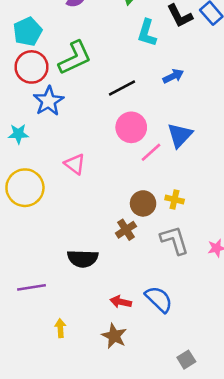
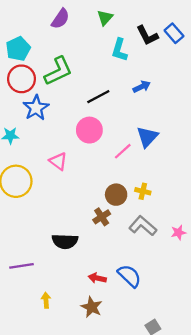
pink circle: (131, 127) -> (89, 130), moved
gray L-shape: (175, 240) -> (143, 226), turned -32

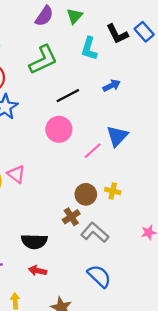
purple semicircle: (60, 19) -> (44, 16), moved
green L-shape: (58, 71) -> (43, 60), moved
pink triangle: (58, 161) -> (16, 174), moved
gray L-shape: (143, 226) -> (95, 232), moved
red arrow: (97, 278) -> (38, 271), moved

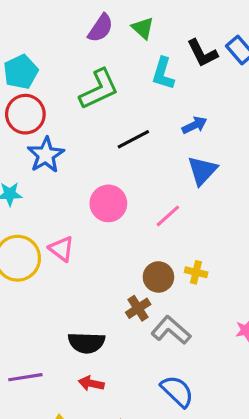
green triangle: (75, 16) -> (143, 28), turned -30
pink circle: (59, 129) -> (108, 203), moved
blue triangle: (117, 136) -> (202, 171), moved

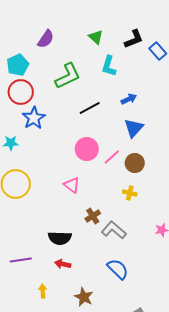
purple semicircle: (101, 28) -> (46, 39), moved
black L-shape: (202, 53) -> (134, 39), moved, turned -85
pink circle: (108, 203) -> (87, 149), moved
pink triangle: (61, 249) -> (72, 185), moved
brown circle: (158, 277) -> (135, 163), moved

